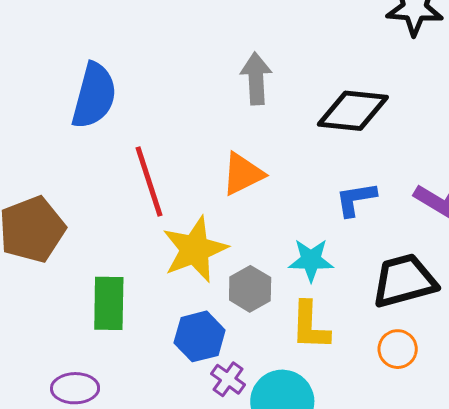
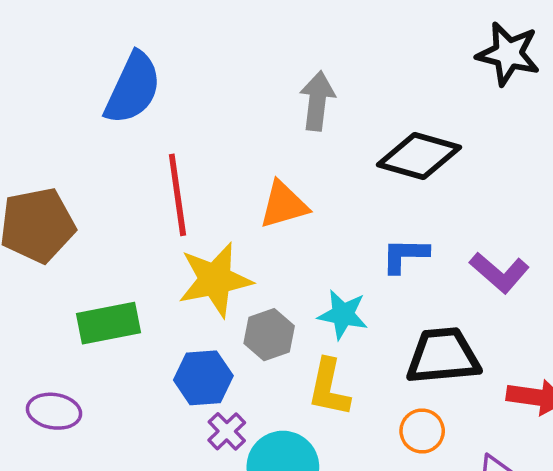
green rectangle: (109, 303) -> (108, 323), turned 68

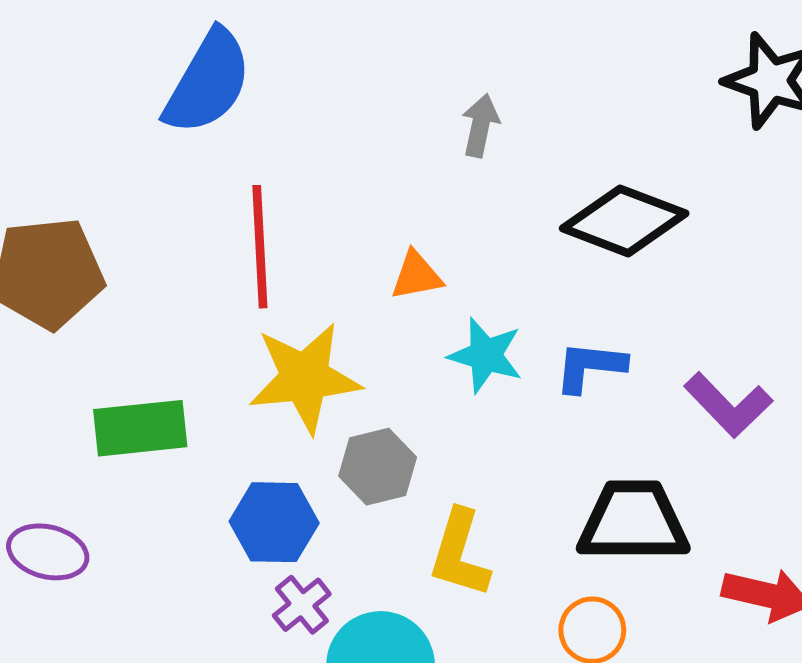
gray arrow: (317, 101) -> (480, 126), size x0.7
orange triangle: (284, 205) -> (416, 276), size x0.7
cyan star: (343, 315) -> (486, 355), moved

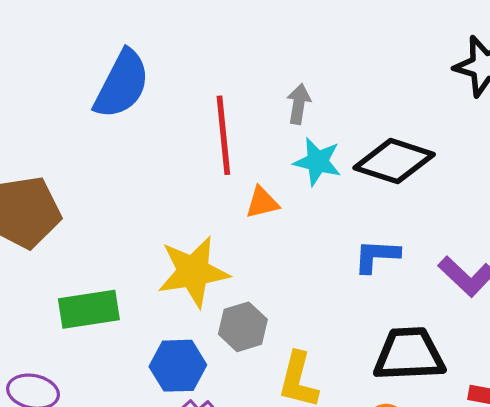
red line: (260, 247) -> (223, 135), moved
cyan star: (486, 355) -> (317, 162), moved

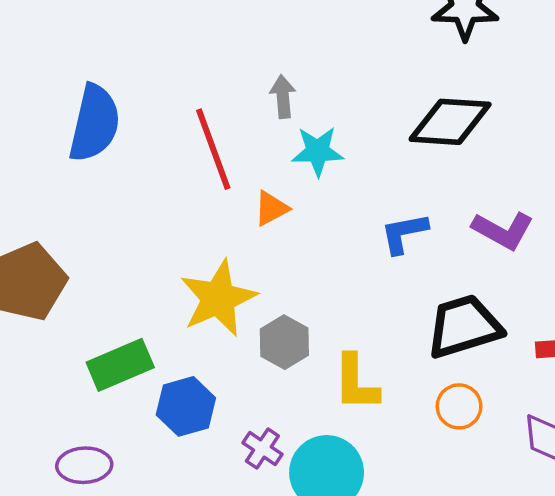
black diamond: (394, 161) -> (450, 122), moved
blue hexagon: (178, 366) -> (186, 406), moved

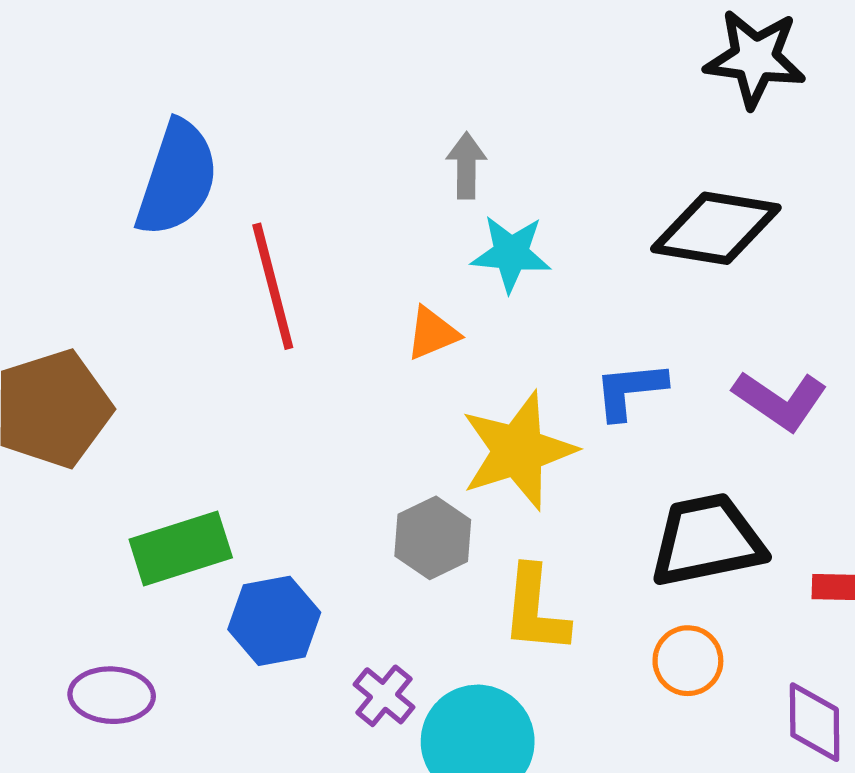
red line: (213, 149) -> (273, 286), moved
yellow star: (218, 298) -> (518, 451), moved

